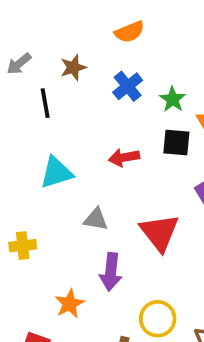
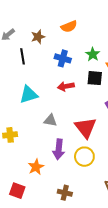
orange semicircle: (130, 32) -> (69, 26), moved
blue cross: (128, 86) -> (63, 58), moved, turned -35
yellow circle: (158, 319) -> (84, 157), moved

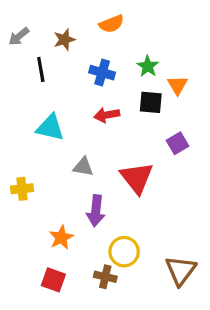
cyan triangle: (29, 95) -> (50, 128), turned 30
yellow circle: (84, 157) -> (124, 252), moved
red square: (17, 191) -> (53, 280), moved

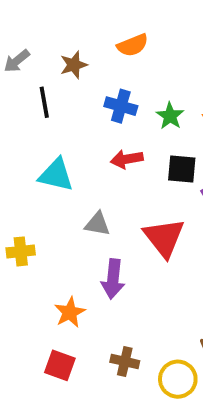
green star: (148, 66) -> (170, 116), moved
black square: (151, 102) -> (182, 169), moved
yellow circle: (124, 252) -> (178, 379), moved

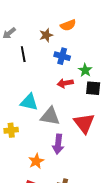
brown star: (74, 65) -> (46, 35), moved
green star: (170, 116) -> (85, 70), moved
cyan triangle: (56, 175) -> (29, 102), moved
gray triangle: (97, 224) -> (50, 116), size x1.5

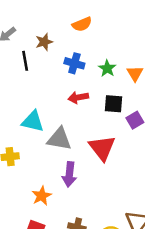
brown star: (46, 35) -> (44, 42), moved
green star: (85, 70) -> (107, 68), moved

